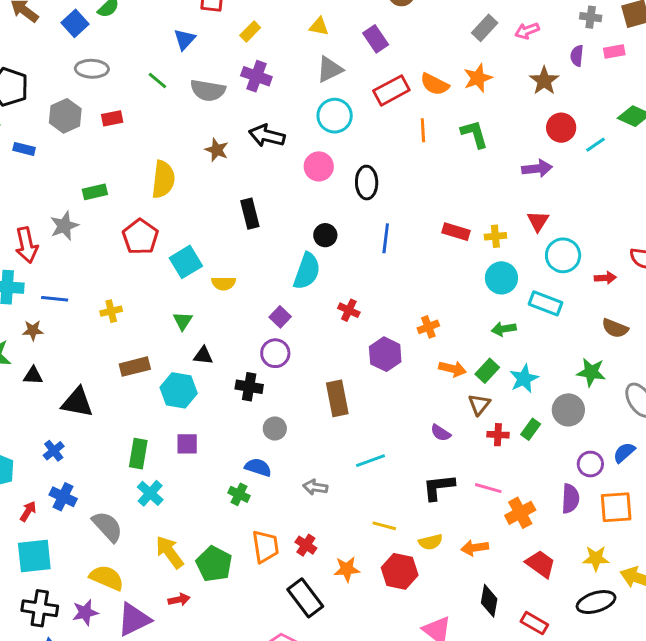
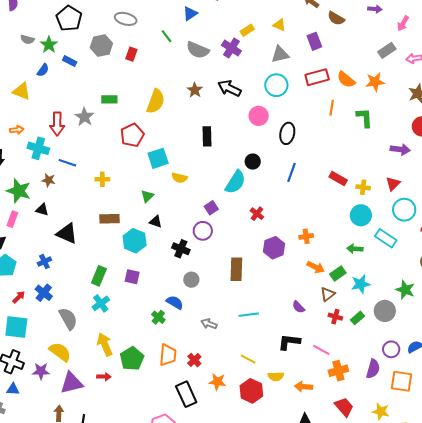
yellow rectangle: (250, 32) -> (247, 30), moved
red rectangle: (112, 118) -> (131, 54), turned -72
gray star: (64, 226) -> (84, 117), turned -30

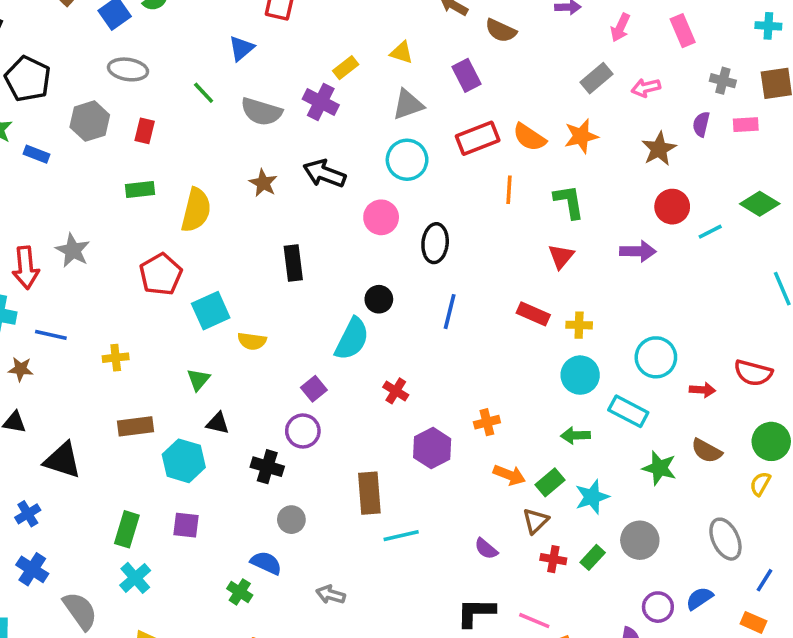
green rectangle: (109, 99) -> (140, 189), moved
red triangle: (393, 184) -> (561, 256), moved
green star: (405, 290) -> (659, 468), moved
cyan line: (249, 315) -> (401, 536), moved

